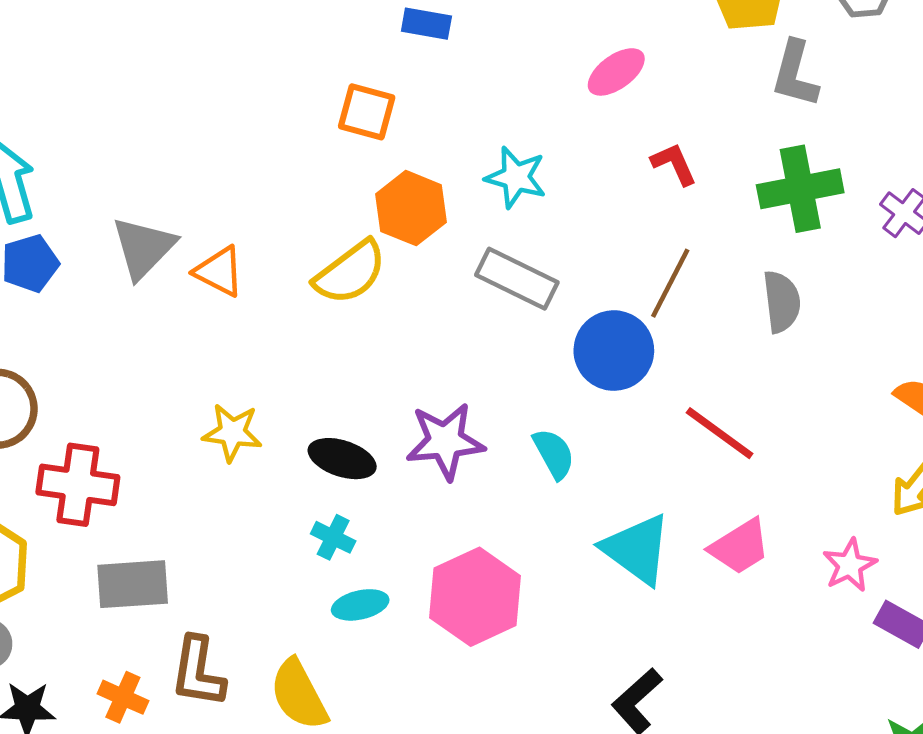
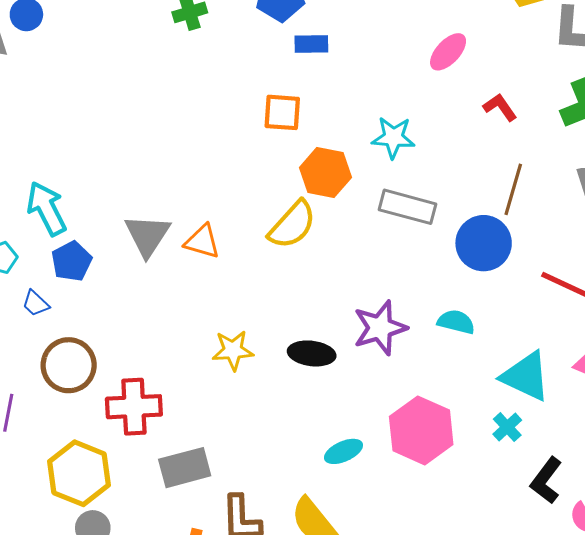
cyan semicircle: (554, 454) -> (456, 322), turned -36
cyan cross: (333, 537) -> (507, 427), moved, turned 32

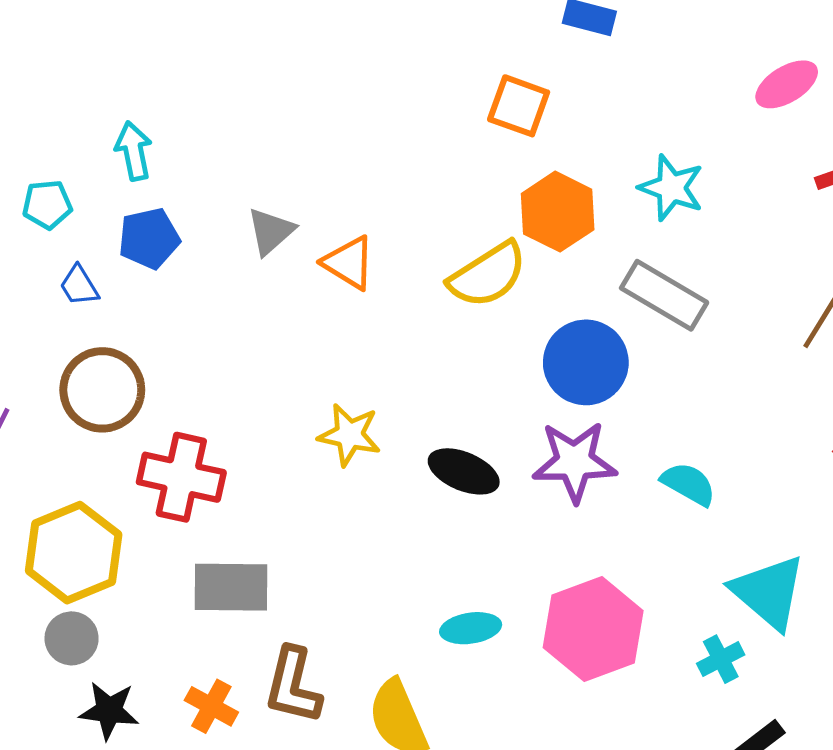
cyan arrow: (47, 209) -> (134, 151), size x0.7
gray triangle: (147, 235) -> (271, 231), size x0.7
blue circle: (484, 243) -> (586, 362), moved

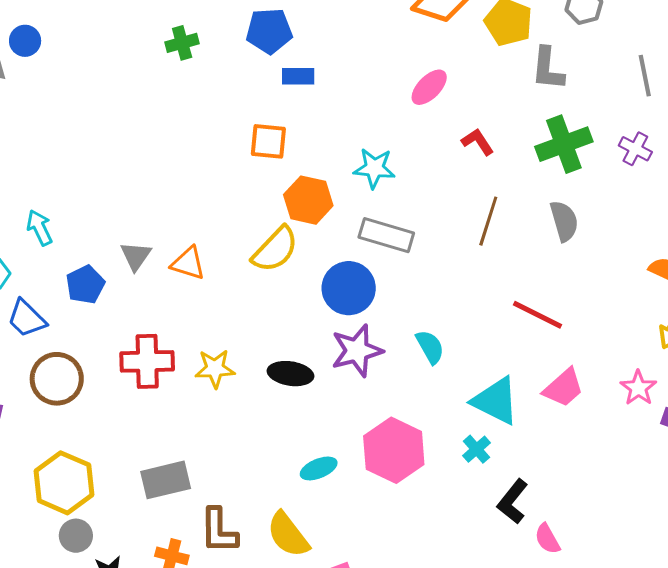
blue pentagon: (149, 238) -> (85, 285), moved
blue trapezoid: (79, 286) -> (27, 319), size x1.5
red cross: (181, 477) -> (147, 361), moved
cyan semicircle: (689, 484) -> (430, 347), turned 45

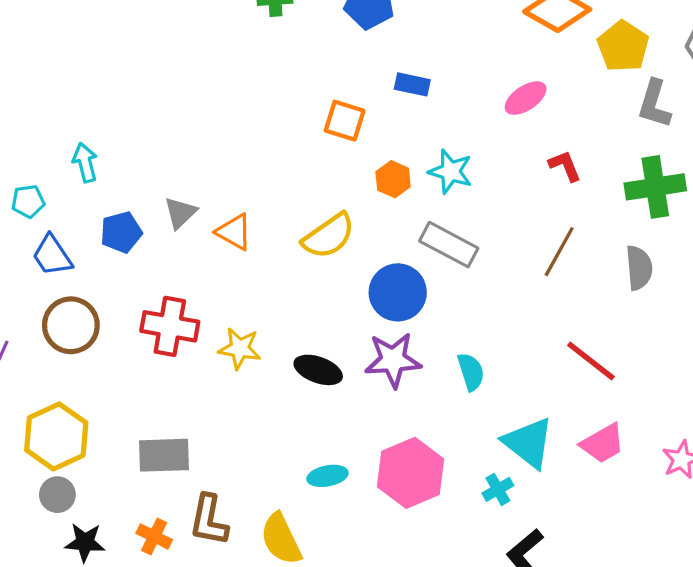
blue rectangle: (298, 76) -> (412, 84), moved
orange hexagon: (308, 200) -> (393, 179), moved, size x0.7

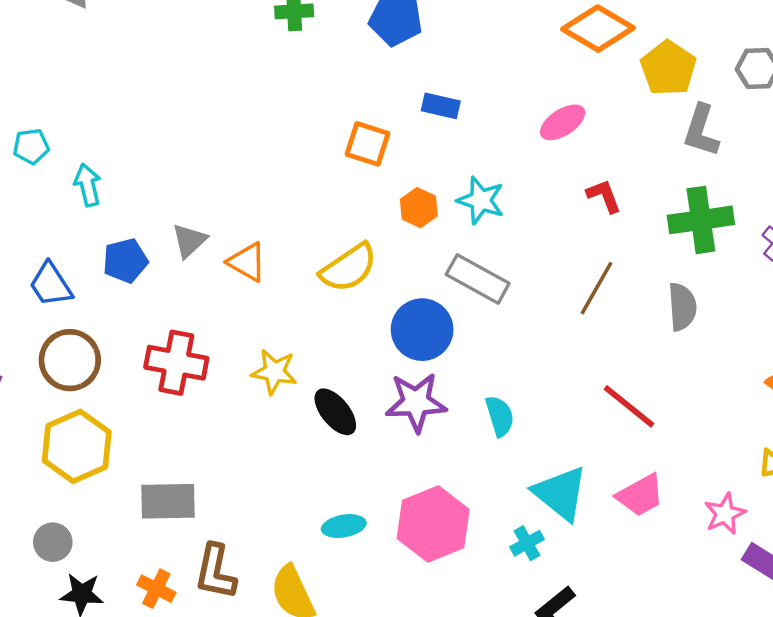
cyan pentagon: (28, 201) -> (31, 146), moved
yellow star: (240, 348) -> (274, 372), moved
black ellipse: (318, 370) -> (335, 412), turned 30
yellow hexagon: (56, 436) -> (77, 446), moved

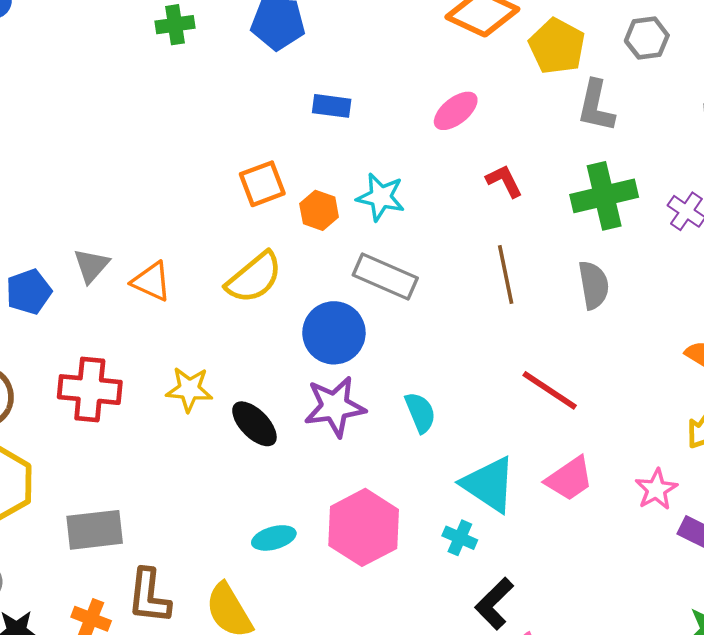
orange square: (367, 144) -> (262, 184), moved, turned -33
brown line: (597, 288) -> (506, 275), turned -36
cyan cross: (527, 543) -> (460, 538), turned -32

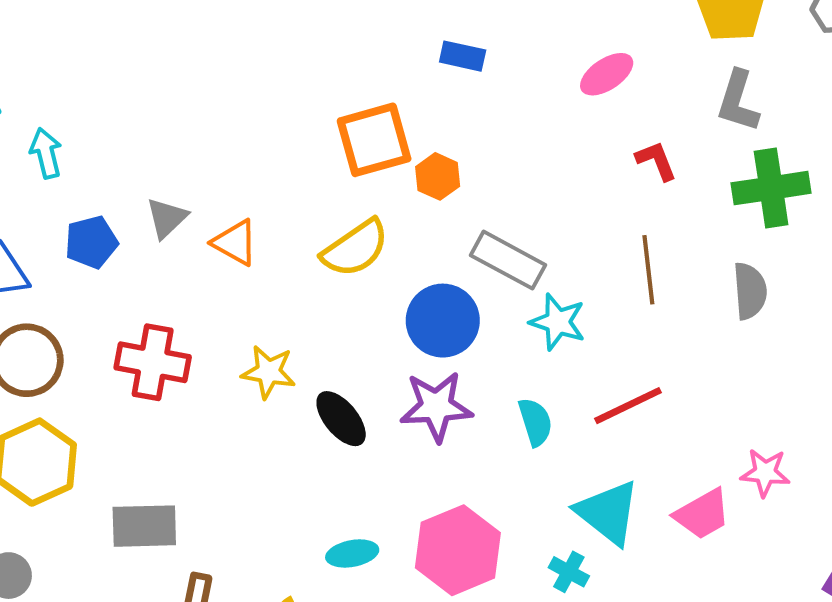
gray L-shape: (596, 106) -> (738, 101), moved
orange square: (262, 184) -> (374, 140), size x1.4
cyan star: (381, 197) -> (558, 322), moved
red line: (550, 390) -> (628, 406), moved, turned -64
pink star: (656, 489) -> (765, 473), moved, turned 30

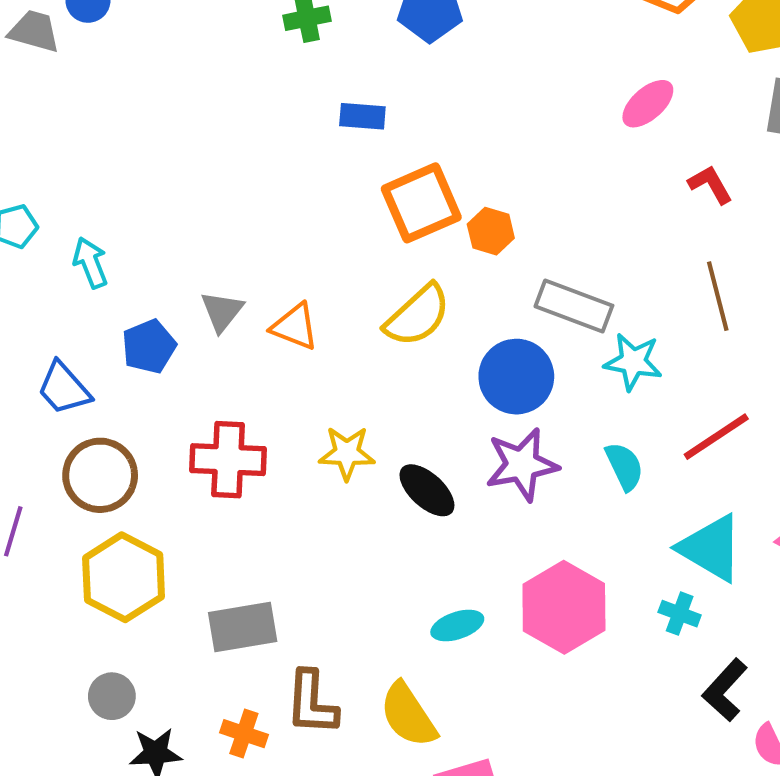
blue rectangle: (463, 56) -> (362, 116), moved

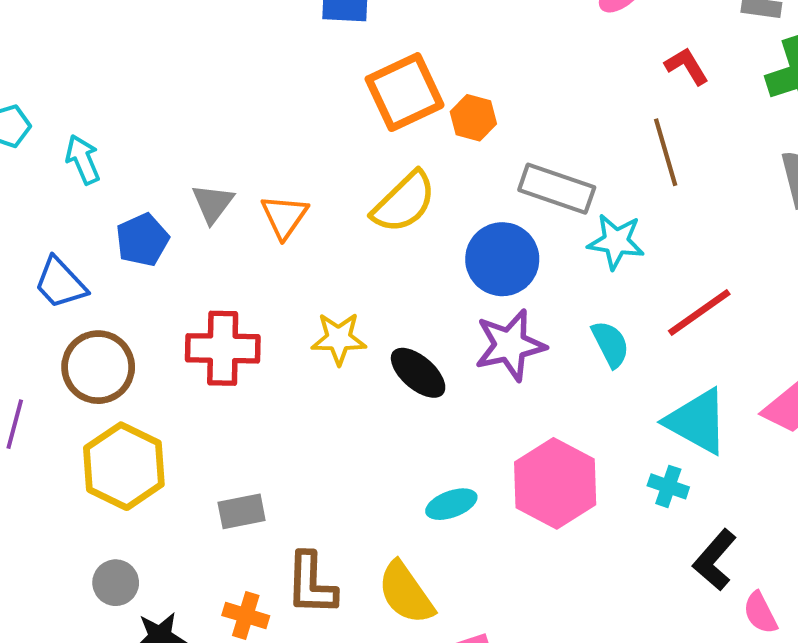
brown line: (718, 296) -> (666, 152), moved
orange triangle: (295, 327) -> (284, 216), turned 45
gray rectangle: (243, 627) -> (242, 511), size x0.7

